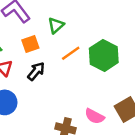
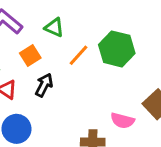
green triangle: (56, 25) -> (54, 27), turned -42

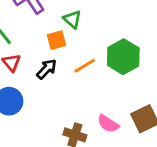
orange line: (78, 55) -> (85, 66), moved
orange square: (30, 56) -> (56, 40), moved

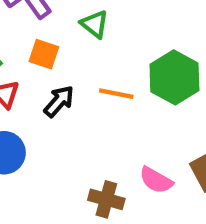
orange square: (56, 40) -> (44, 54), moved, turned 36
orange line: (85, 66) -> (116, 94), turned 45

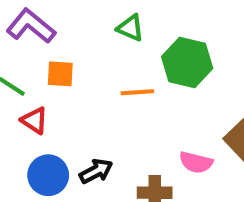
green triangle: (95, 24) -> (130, 28), moved
black arrow: (59, 101) -> (96, 171), moved, turned 36

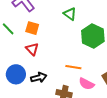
orange line: (137, 92) -> (73, 67), moved
red triangle: (35, 121) -> (32, 49), moved

